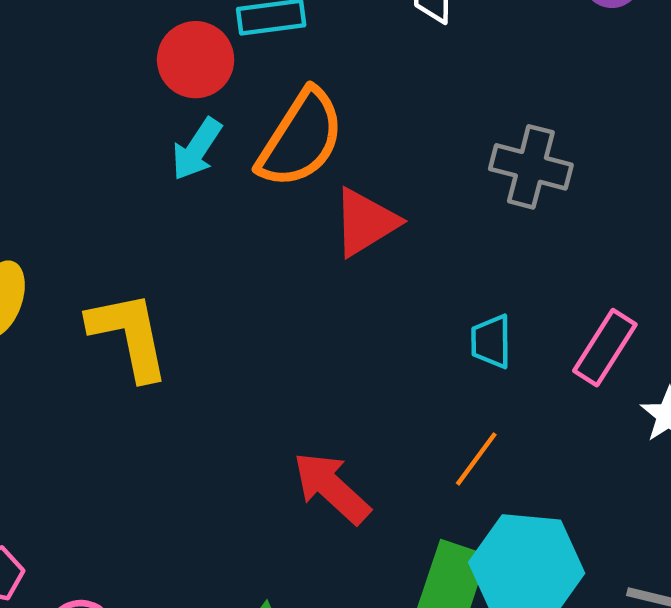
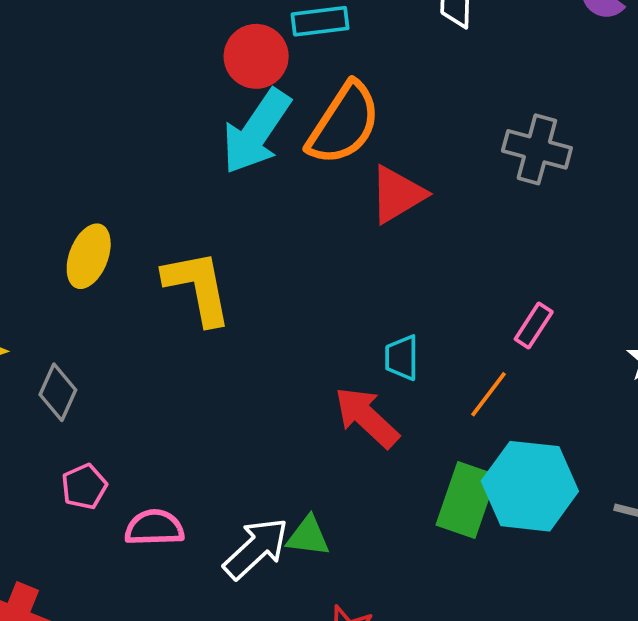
cyan arrow: (197, 149) -> (256, 132), size x1.6
cyan trapezoid: (491, 341) -> (402, 358), moved
pink rectangle: (605, 348) -> (534, 325), moved, size x0.7

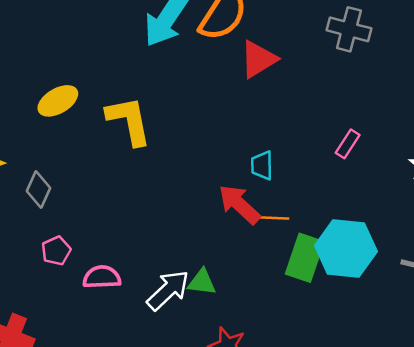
yellow ellipse: (89, 256) -> (58, 101), turned 39
orange line: (488, 394) -> (272, 218), moved, turned 56

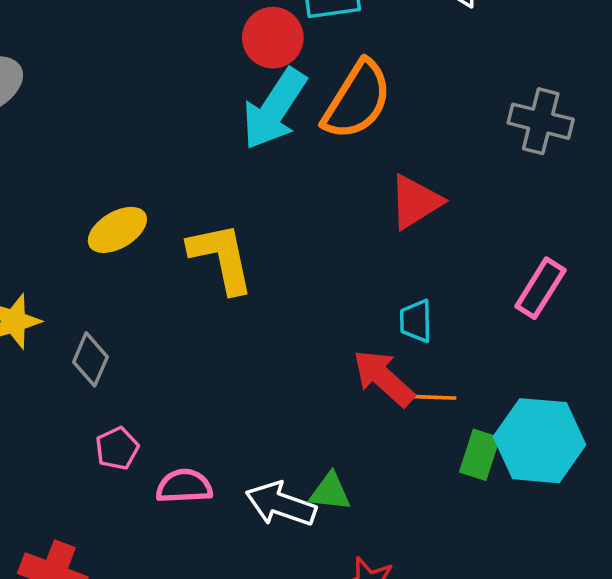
red triangle: (258, 59) -> (415, 202), moved
pink rectangle: (348, 144) -> (540, 288), size x1.4
green rectangle: (305, 258) -> (480, 455), size x0.7
white arrow: (168, 290) -> (281, 504), turned -117

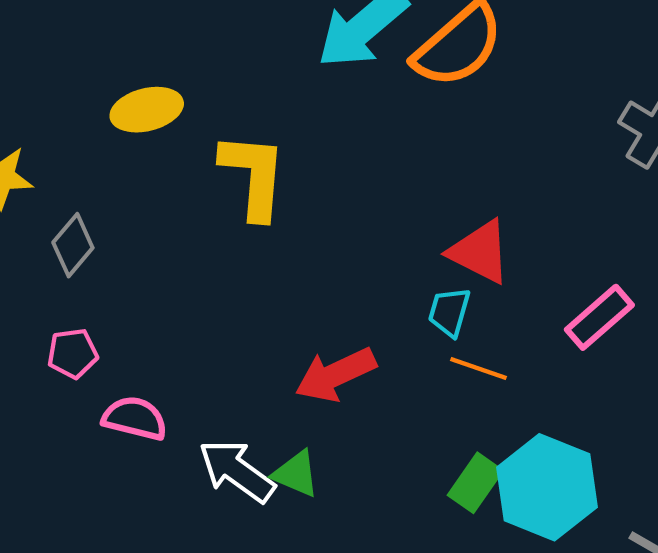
red triangle: (415, 202) -> (480, 252), moved, turned 42
red arrow: (384, 378) -> (335, 375), moved, turned -84
orange line: (431, 397) -> (478, 369), moved

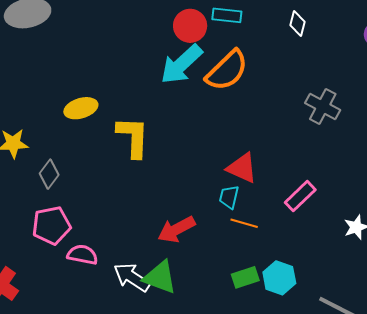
pink pentagon: (73, 353) -> (51, 225), size x1.6
green triangle: (296, 474) -> (160, 277), size x1.5
green rectangle: (475, 483) -> (245, 277), turned 40
cyan hexagon: (547, 487) -> (279, 278), size x0.7

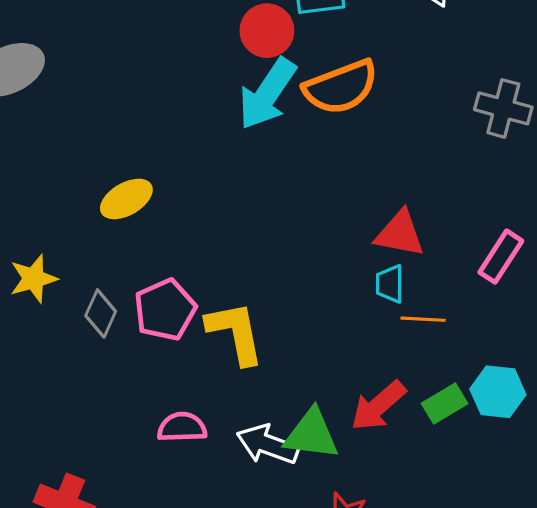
orange semicircle: (227, 71) -> (341, 87), turned 36
yellow L-shape: (133, 137) -> (235, 333), moved
pink pentagon: (51, 225) -> (165, 310), moved
red arrow: (176, 229) -> (378, 406), moved

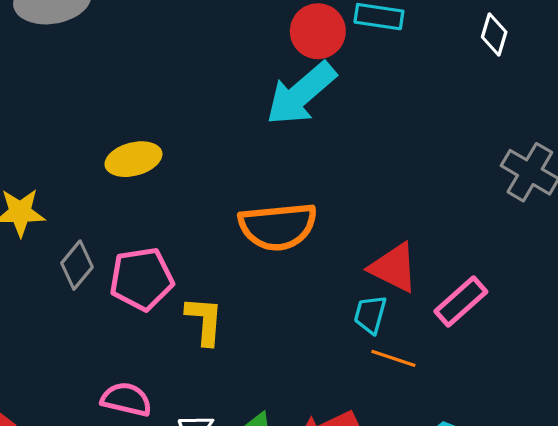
orange semicircle: (341, 87) -> (278, 226), moved
pink rectangle: (501, 257) -> (461, 302), moved
yellow L-shape: (235, 333) -> (204, 321), size x0.7

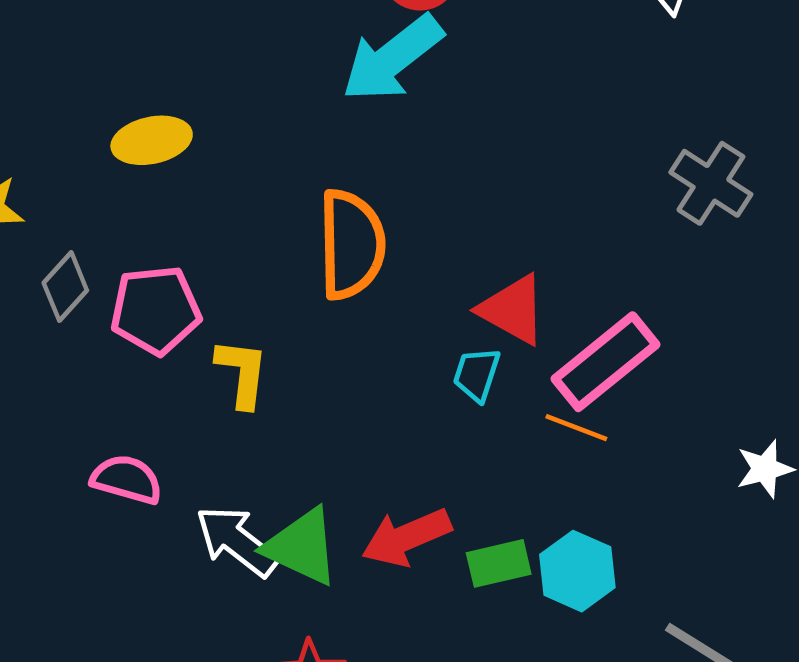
orange semicircle: (278, 226) -> (351, 244), turned -88
pink rectangle: (461, 302) -> (605, 362), size x1.4
orange line: (393, 358) -> (576, 428), moved

